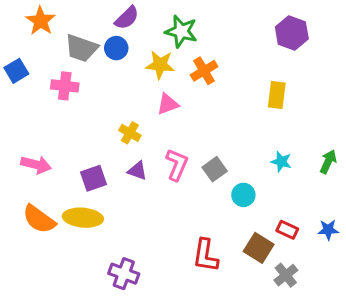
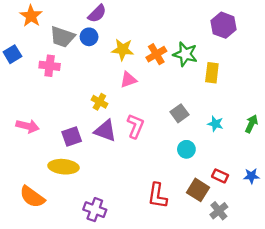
green star: (181, 31) -> (185, 54), moved
gray square: (215, 169) -> (179, 113), moved
purple triangle: (137, 171) -> (105, 131), size x1.5
orange semicircle: (39, 219) -> (32, 197), moved

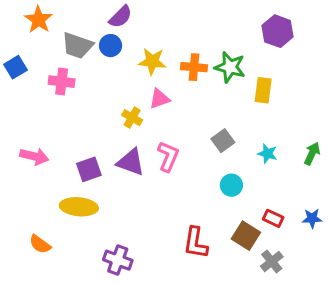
orange cross: (156, 54) -> (194, 67), turned 36
yellow cross: (99, 102) -> (132, 118), moved
orange semicircle: (32, 197) -> (40, 244), size x0.7

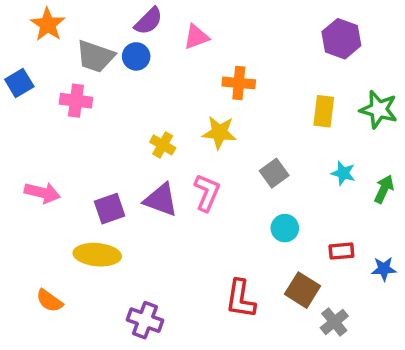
yellow star: (152, 61) -> (219, 133), moved
green star: (230, 67) -> (379, 110), moved
pink triangle: (159, 99) -> (196, 37), moved
cyan star: (267, 154) -> (343, 173), moved
red rectangle: (273, 218) -> (341, 251), moved, turned -30

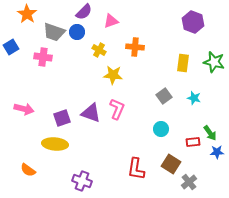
yellow star: (219, 133) -> (113, 75), moved
yellow cross: (163, 145) -> (99, 50), moved
gray square: (274, 173) -> (164, 96), moved
green arrow: (384, 189) -> (210, 133), moved, turned 119

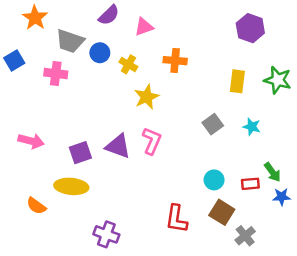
blue circle: (77, 32) -> (100, 53), moved
yellow star: (113, 75) -> (147, 97), turned -30
cyan circle: (161, 129) -> (214, 180), moved
orange semicircle: (28, 170) -> (36, 206), moved

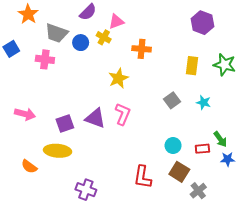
yellow cross: (128, 64) -> (104, 37), moved

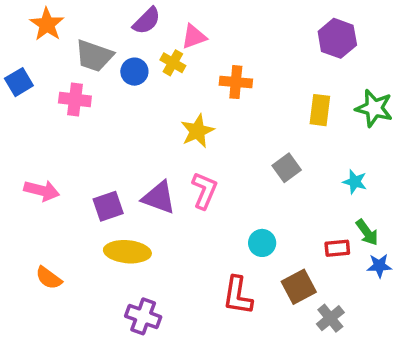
cyan star: (203, 102) -> (355, 182), moved
cyan circle: (173, 146) -> (262, 243), moved
yellow ellipse: (58, 151) -> (127, 252), moved
brown square: (179, 172) -> (299, 287), turned 30

